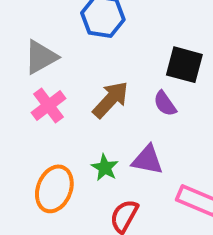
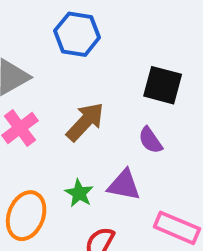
purple semicircle: (165, 104) -> (150, 140), moved

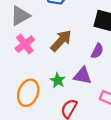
purple semicircle: (150, 140) -> (97, 51), turned -119

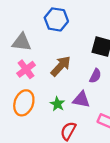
gray triangle: (20, 16) -> (22, 42), turned 36
orange ellipse: (28, 93) -> (24, 103), moved

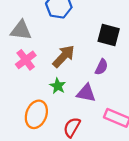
orange ellipse: (24, 103) -> (36, 114), moved
green star: (57, 104) -> (58, 86), moved

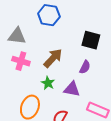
pink cross: (26, 60) -> (21, 61), turned -36

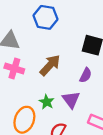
green star: (48, 83) -> (47, 102), moved
purple triangle: (72, 89) -> (71, 100), turned 42

